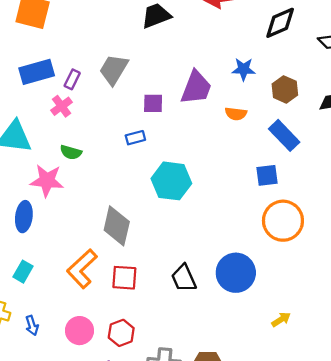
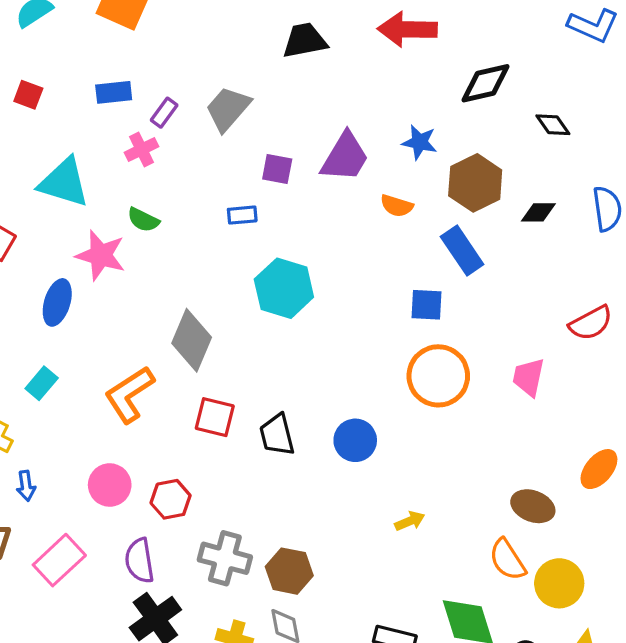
blue rectangle: (37, 72) -> (114, 92), size x0.7
brown hexagon: (285, 89) -> (475, 183), size x1.4
blue circle: (236, 273) -> (355, 440), size x0.7
red square: (124, 278) -> (215, 417), moved
blue arrow: (32, 325) -> (26, 486), moved

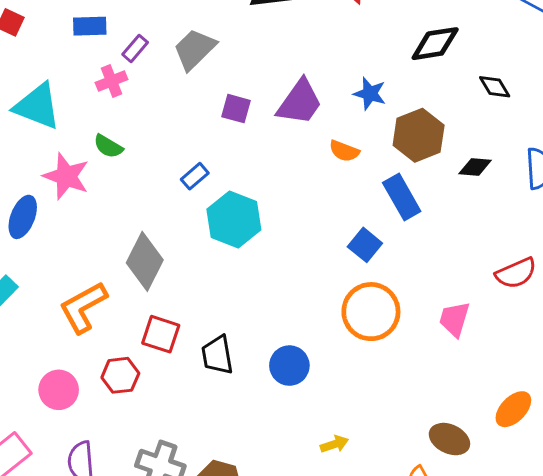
blue rectangle: (242, 215) -> (195, 176), moved, turned -40
blue square: (427, 305) -> (365, 245), turned 32
red hexagon: (171, 499) -> (120, 375), moved

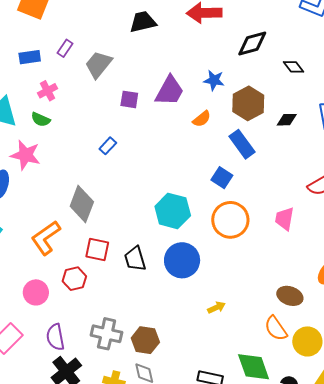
purple rectangle: (135, 48) -> (65, 48), moved
green semicircle: (108, 146) -> (41, 120), moved
orange semicircle: (344, 151) -> (202, 119), turned -54
cyan hexagon: (234, 220) -> (173, 211), moved
blue circle: (289, 366) -> (182, 260), size x1.4

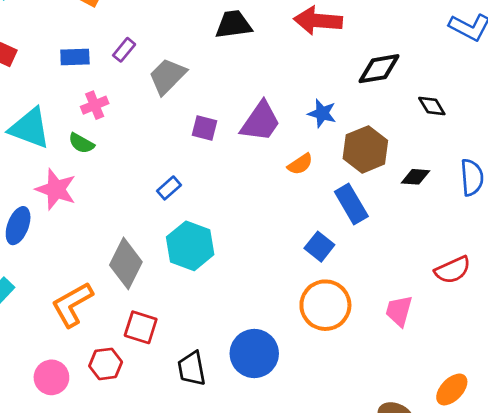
cyan hexagon: (173, 211) -> (190, 246), moved
black trapezoid: (135, 259) -> (192, 369), moved

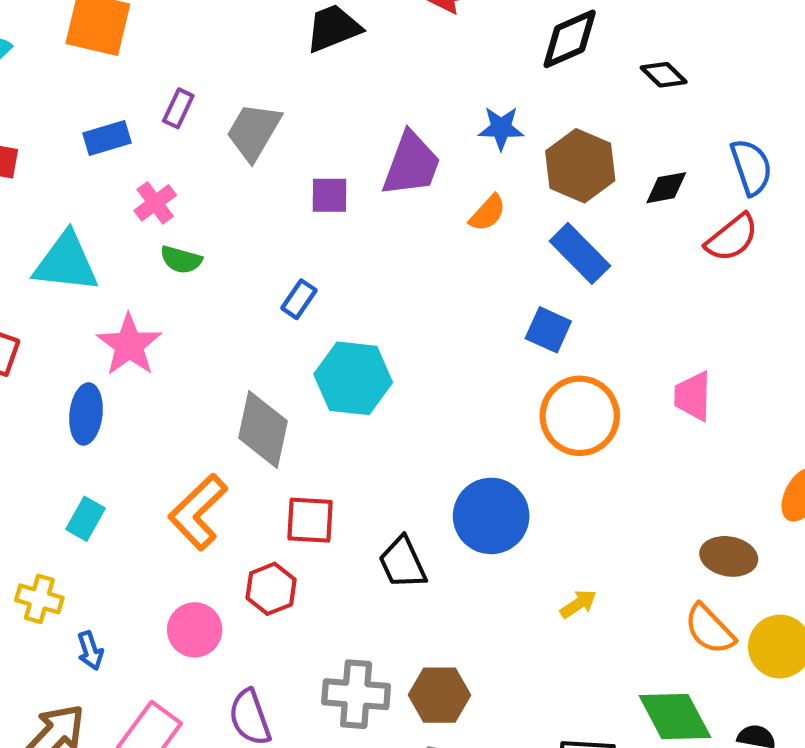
green semicircle: (81, 143) -> (181, 260), moved
pink star: (56, 189) -> (129, 345), turned 30
red semicircle: (453, 270) -> (732, 238), moved

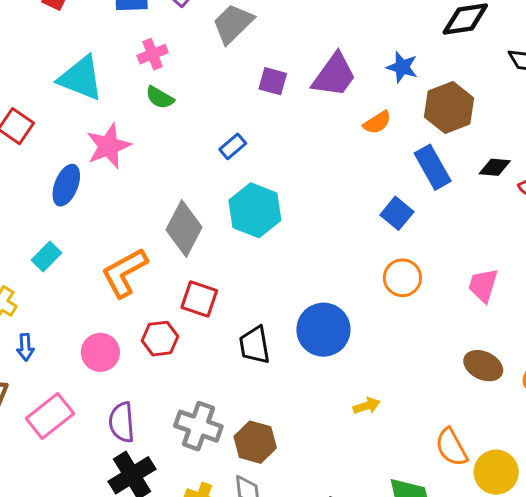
black diamond: (666, 188) -> (495, 167), moved
orange circle: (580, 416) -> (402, 278), size x0.7
brown ellipse: (729, 556) -> (483, 366), moved

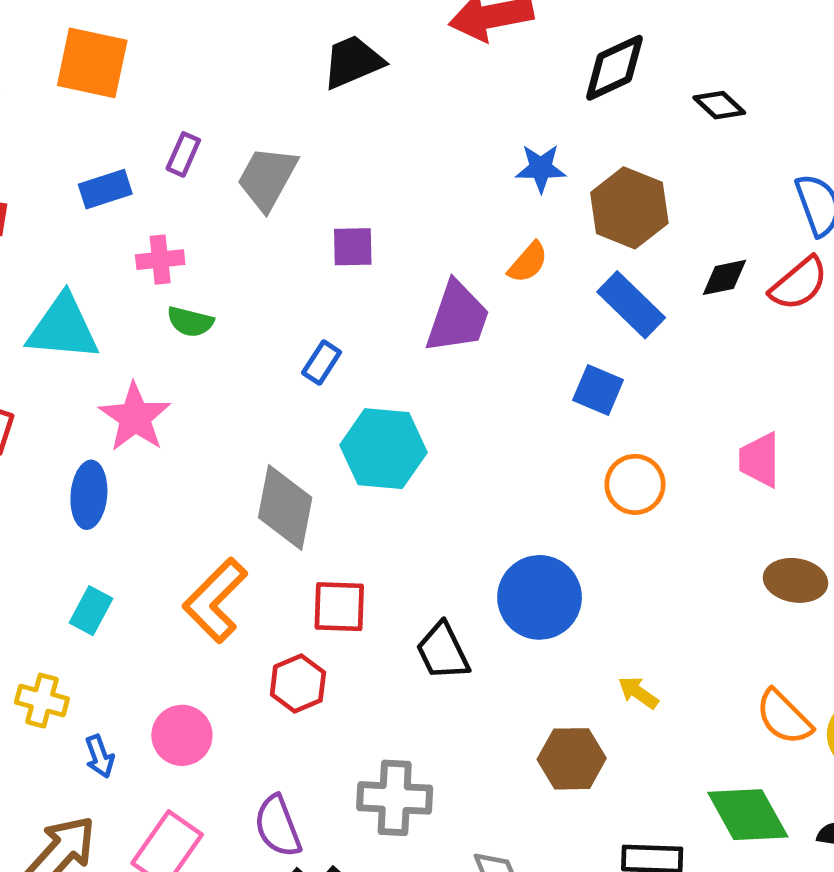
pink cross: (153, 54) -> (160, 260), turned 32
purple trapezoid: (334, 75) -> (457, 317), moved
pink circle: (100, 352) -> (182, 735), moved
yellow arrow: (367, 406) -> (638, 693), turned -110
brown hexagon: (255, 442) -> (572, 759), moved

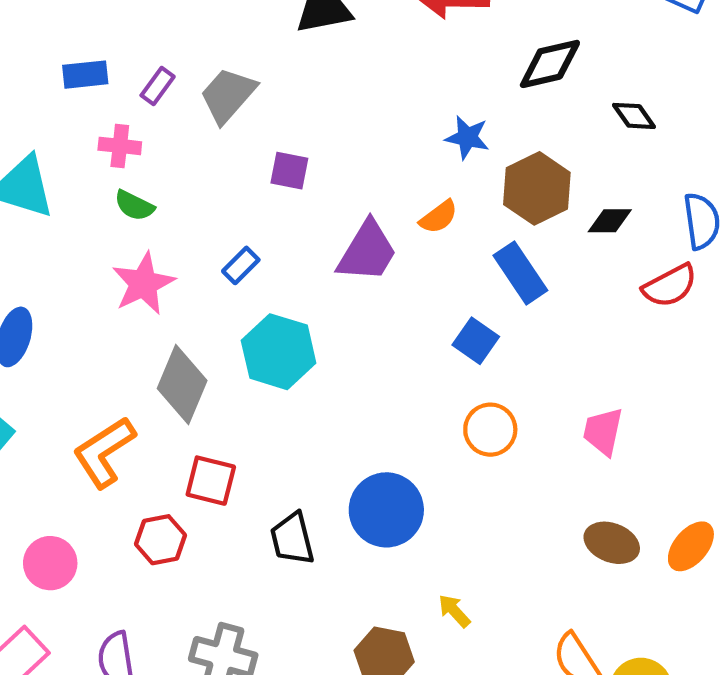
purple rectangle: (183, 154) -> (158, 86), moved
black diamond: (724, 277) -> (610, 221), moved
pink star: (135, 417) -> (143, 284), moved

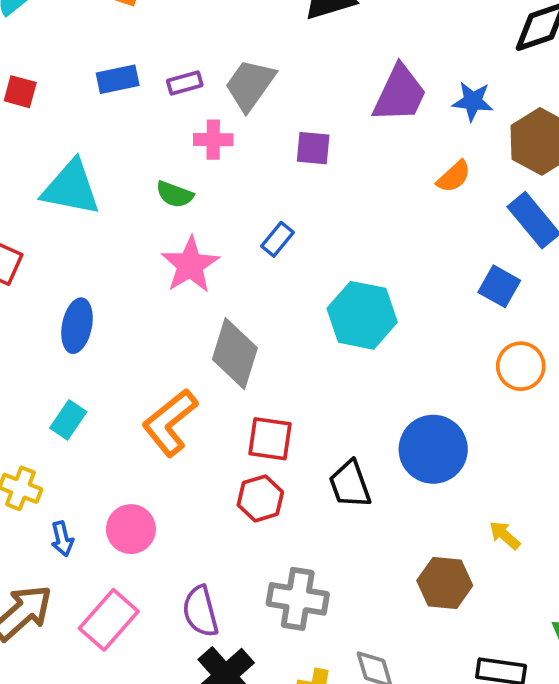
purple rectangle: (158, 86) -> (185, 83), turned 44
pink cross: (120, 146) -> (213, 140), moved
purple trapezoid: (367, 251) -> (400, 94), moved
cyan hexagon: (279, 352) -> (362, 315), moved
red hexagon: (161, 540) -> (260, 498), moved

